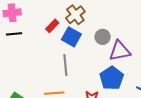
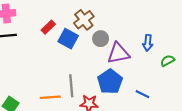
brown cross: (75, 15) -> (84, 20), moved
gray line: (65, 65) -> (71, 86), moved

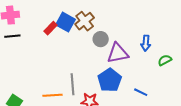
blue square: (68, 39) -> (66, 22), moved

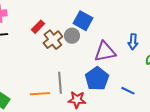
brown cross: (85, 21) -> (53, 40), moved
blue square: (66, 22) -> (83, 21), moved
gray circle: (101, 39) -> (72, 36), moved

